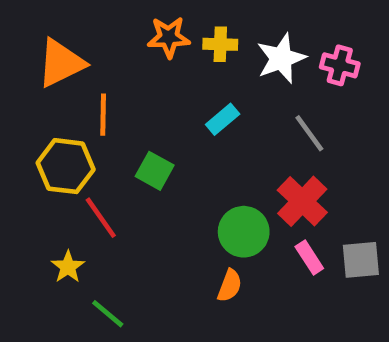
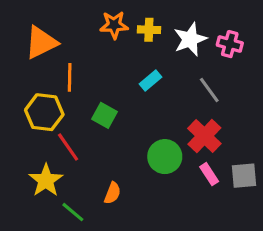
yellow star: (68, 267) -> (46, 180), size x1.5
orange semicircle: (230, 286) -> (112, 193), moved

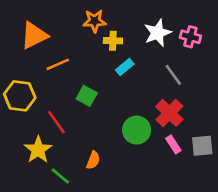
yellow cross: (149, 30) -> (113, 41), moved
orange line: (70, 77) -> (58, 64), turned 65
yellow hexagon: (44, 112) -> (20, 96), moved

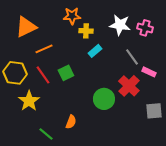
white star: (158, 33) -> (120, 25), turned 30
green square: (87, 96) -> (66, 73), turned 35
red line: (56, 122) -> (43, 75), moved
pink rectangle: (173, 144) -> (149, 72), moved, turned -32
yellow star: (38, 150) -> (29, 101), moved

